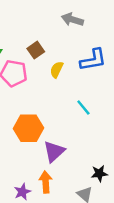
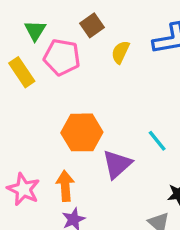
cyan line: (83, 107) -> (157, 141), moved
orange arrow: (46, 182) -> (65, 186), moved

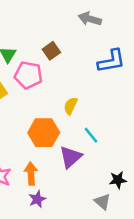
yellow semicircle: (120, 52) -> (71, 106), moved
cyan line: (157, 141) -> (91, 135), moved

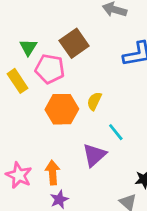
brown square: (51, 51) -> (74, 43), size x1.5
orange hexagon: (44, 133) -> (62, 109), moved

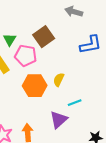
cyan line: (116, 132) -> (75, 103), turned -72

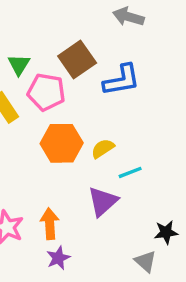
blue L-shape: (91, 45) -> (122, 80), moved
yellow semicircle: (59, 80) -> (103, 148), moved, turned 32

